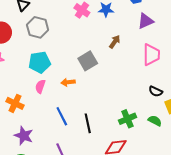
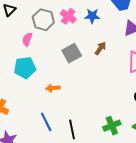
gray hexagon: (38, 27) -> (43, 20), moved
gray square: (88, 61) -> (72, 53), moved
pink semicircle: (40, 86) -> (27, 39), moved

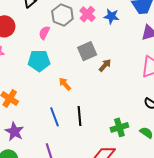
brown arrow: (100, 48) -> (105, 65), moved
orange arrow: (53, 88) -> (65, 84), turned 48
black line: (72, 129) -> (80, 116), moved

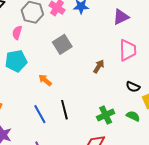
brown arrow: (105, 65) -> (99, 66), moved

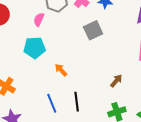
gray square: (62, 44) -> (93, 30), moved
brown arrow: (99, 66) -> (116, 81), moved

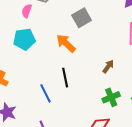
orange arrow: (61, 70) -> (66, 43), moved, size x1.5
black line: (77, 102) -> (65, 78), moved

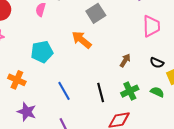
cyan pentagon: (24, 39) -> (42, 52), moved
black line: (65, 78) -> (101, 92), moved

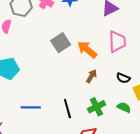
gray square: (96, 13) -> (61, 43), moved
orange arrow: (82, 40) -> (87, 50), moved
blue line: (64, 91) -> (31, 107), turned -60

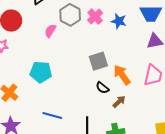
black semicircle: (123, 78) -> (102, 88), moved

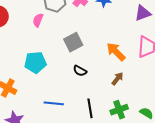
gray square: (98, 61) -> (73, 42), moved
black semicircle: (102, 88) -> (80, 71), moved

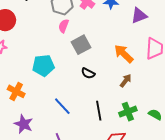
purple triangle: (143, 13) -> (139, 15), moved
pink semicircle: (38, 20) -> (64, 26), moved
blue line: (54, 103) -> (62, 106), turned 42

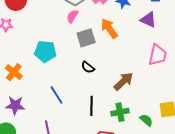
purple triangle: (139, 15) -> (148, 20), turned 36
orange arrow: (124, 54) -> (109, 28), moved
brown arrow: (126, 81) -> (123, 81), size x1.5
purple star: (24, 124) -> (15, 105), turned -30

